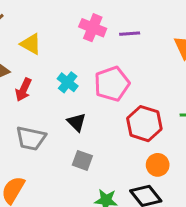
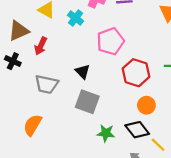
cyan cross: (68, 82) -> (76, 18), moved
gray square: (82, 160) -> (87, 102), size x1.5

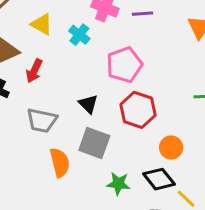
red hexagon: (136, 73) -> (138, 110), moved
orange semicircle: (33, 125) -> (60, 163), moved, turned 135

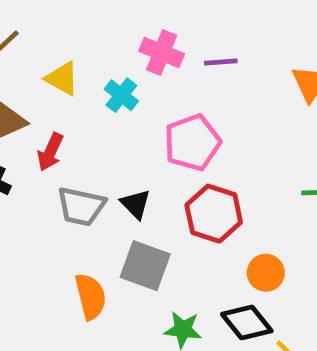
gray trapezoid: (42, 120) -> (81, 206), moved

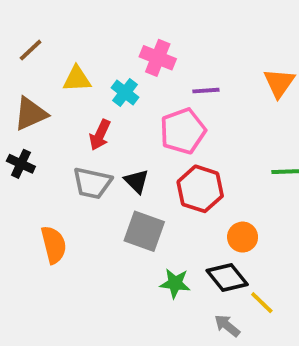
purple line: (221, 62) -> (206, 91), moved
yellow triangle: (62, 79) -> (77, 79), turned -32
red arrow: (50, 152) -> (100, 135), moved
orange semicircle: (91, 296) -> (54, 245), moved

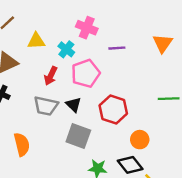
pink pentagon: (183, 131) -> (86, 73), moved

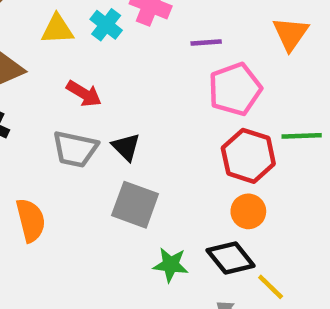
cyan cross: (66, 49) -> (106, 25), moved
pink pentagon: (86, 73) -> (235, 89), moved
red arrow: (51, 76) -> (84, 94), turned -84
red hexagon: (113, 109) -> (248, 156), moved

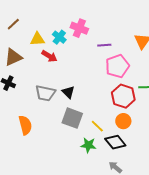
red arrow: (84, 94) -> (49, 56), moved
yellow line: (271, 287) -> (97, 126), moved

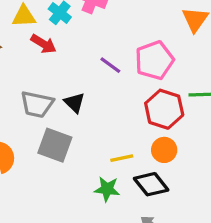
purple line: (104, 45) -> (110, 65), moved, turned 40
gray square: (72, 118) -> (55, 145), moved
yellow line: (97, 126) -> (122, 158), turned -56

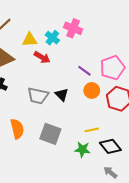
gray square: (55, 145) -> (50, 134), moved
orange circle: (164, 150) -> (92, 90), moved

